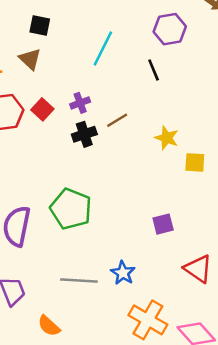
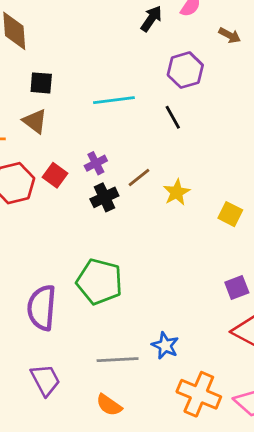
cyan line: (103, 49) -> (114, 100), turned 63
yellow star: (167, 138) -> (177, 192), moved, turned 30
yellow square: (195, 162) -> (230, 214), turned 30
purple square: (163, 224) -> (237, 287), moved
orange semicircle: (49, 326) -> (109, 405), moved

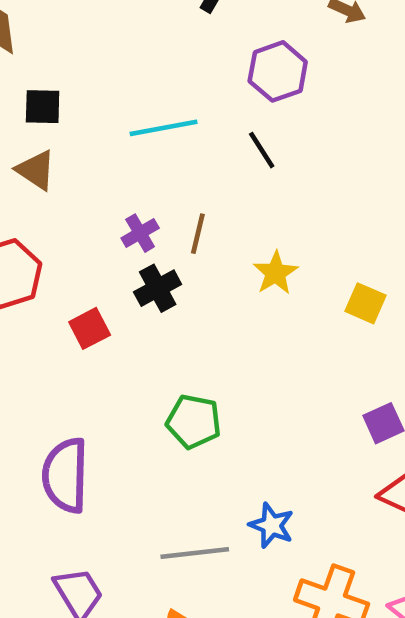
red square: (55, 175) -> (90, 328), moved, turned 30
brown line: (139, 178) -> (198, 234), moved, turned -35
green pentagon: (99, 282) -> (194, 421), moved, size x0.7

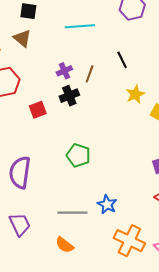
black line: (262, 150) -> (122, 60), moved
yellow star: (275, 273) -> (135, 94), moved

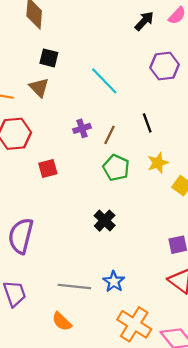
cyan line: (80, 26) -> (104, 81), turned 44
black cross: (69, 96) -> (105, 221), moved, turned -30
green pentagon: (78, 155) -> (116, 168), moved

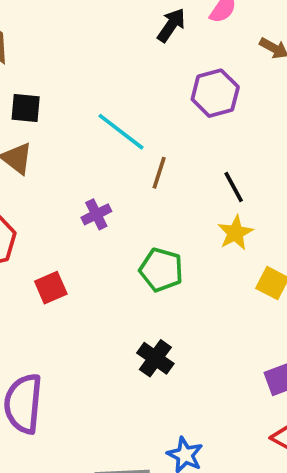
black line: (147, 123) -> (234, 187), moved
brown line: (109, 135) -> (159, 173), moved
yellow star: (158, 163) -> (235, 233), moved

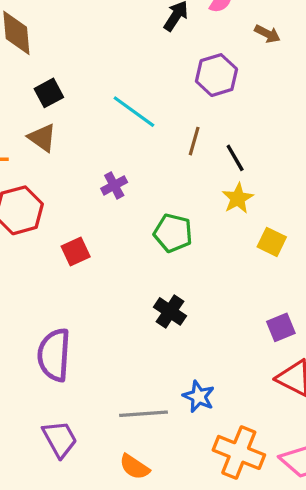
black square: (26, 108) -> (49, 93), turned -32
brown line: (159, 173) -> (194, 141), moved

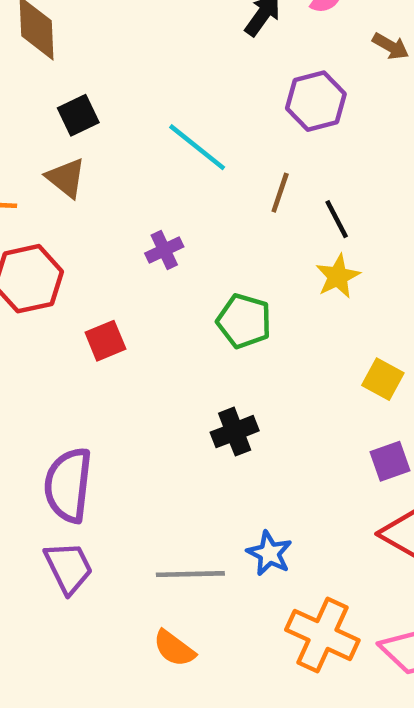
yellow square: (272, 242) -> (383, 379), moved
black cross: (170, 311) -> (235, 432), turned 32
purple trapezoid: (60, 439) -> (68, 568), moved

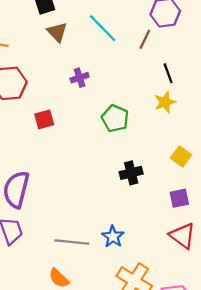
brown triangle: (66, 178) -> (57, 32), moved
brown line: (280, 193) -> (145, 39), moved
black cross: (235, 432) -> (131, 173), moved

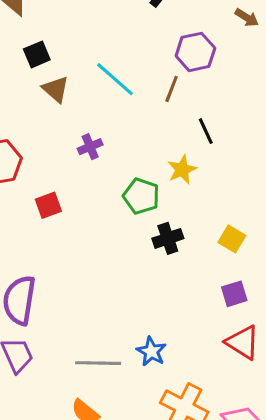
yellow star: (165, 102) -> (182, 170), moved
black cross: (131, 173) -> (168, 238), moved

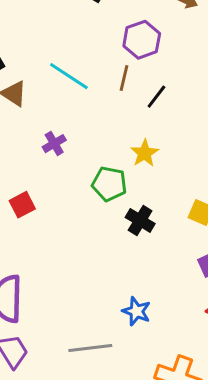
black line: (206, 131) -> (156, 97), moved, turned 70
black cross: (168, 238) -> (140, 220), turned -32
blue star: (151, 352) -> (136, 311), moved

